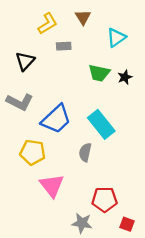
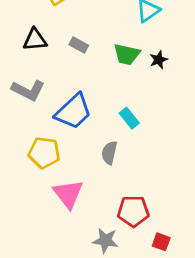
gray rectangle: (64, 46) -> (79, 45), moved, turned 32
black triangle: (25, 61) -> (35, 40), turned 42
cyan rectangle: (101, 124) -> (129, 118), size x0.6

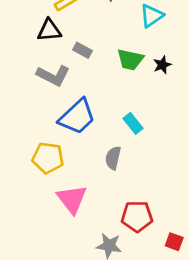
black triangle: (35, 40) -> (49, 30), moved
gray L-shape: (28, 90) -> (53, 76), moved
red square: (161, 242) -> (174, 242), moved

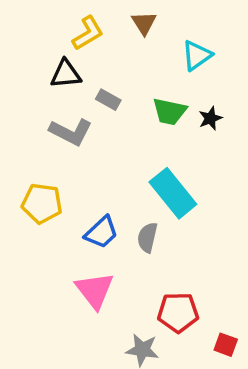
blue trapezoid: (77, 117) -> (101, 232), moved, size x0.7
cyan rectangle: (133, 123) -> (173, 193), size x1.8
yellow pentagon: (48, 158) -> (42, 203), moved

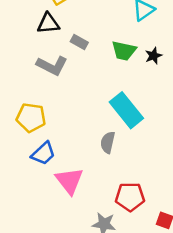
blue trapezoid: (101, 232) -> (43, 153), moved

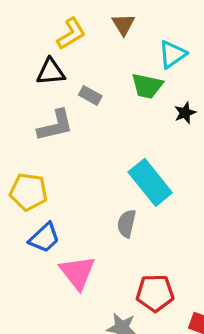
green trapezoid: (124, 51) -> (147, 86), moved
gray L-shape: (52, 66) -> (55, 125), turned -40

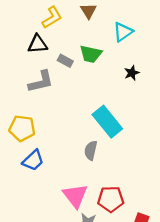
green trapezoid: (147, 86) -> (91, 54), moved
pink triangle: (78, 272) -> (75, 196), moved

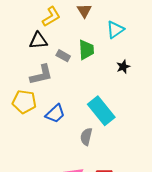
green trapezoid: (91, 54) -> (86, 50), turned -105
yellow pentagon: (22, 128) -> (24, 102), moved
blue trapezoid: (33, 160) -> (55, 114), moved

